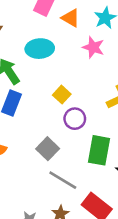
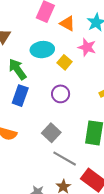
yellow square: (62, 95) -> (64, 62), moved
purple circle: (75, 119) -> (61, 94), moved

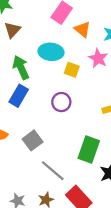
yellow square: (64, 62) -> (72, 70), turned -32
gray square: (51, 133) -> (33, 140), moved

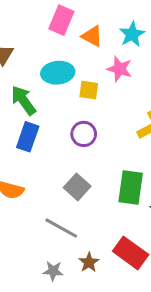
gray square: (33, 140) -> (77, 187), moved
gray line: (53, 171) -> (61, 228), moved

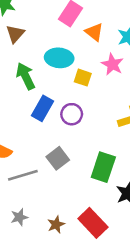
blue rectangle: (28, 137) -> (43, 108), moved
gray line: (61, 228) -> (23, 175), moved, turned -56
gray star: (53, 271) -> (19, 217), moved, turned -30

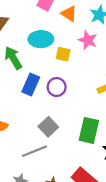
gray line: (23, 175) -> (35, 151), moved

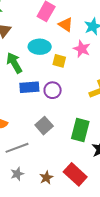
blue rectangle: (31, 84) -> (29, 87), turned 60
gray line: (35, 151) -> (17, 148), moved

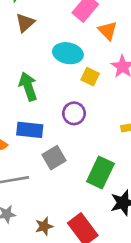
green arrow: (14, 63) -> (28, 86), moved
blue rectangle: (29, 87) -> (30, 130), moved

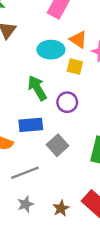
orange triangle: (108, 31) -> (78, 40), moved
green arrow: (28, 86) -> (37, 88), moved

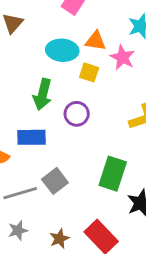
orange triangle: (78, 40) -> (96, 41), turned -30
green arrow: (37, 88) -> (43, 94), turned -140
gray square: (57, 145) -> (55, 181), moved

